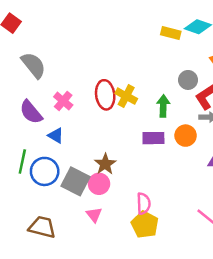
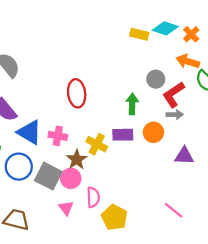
yellow cross: (126, 96) -> (97, 144), moved
pink cross: (63, 101) -> (58, 136), moved, turned -30
blue triangle: (56, 136) -> (29, 132), size x1.6
pink semicircle: (144, 204) -> (93, 197), moved

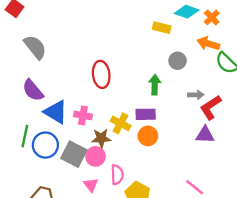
yellow rectangle: (139, 34) -> (162, 28), moved
red L-shape: (174, 94) -> (211, 107), moved
orange circle: (153, 132) -> (148, 136), moved
brown star: (77, 159) -> (101, 138), turned 30

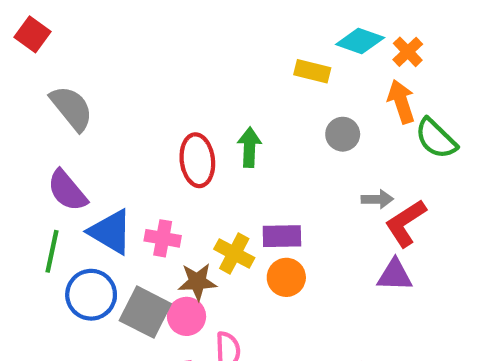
orange arrow: (208, 44) -> (401, 102), turned 55
green arrow: (155, 85) -> (249, 147), moved
green line: (25, 136) -> (52, 251), moved

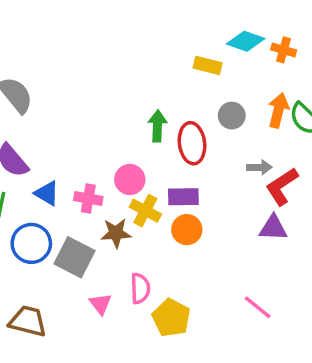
orange cross: (408, 52) -> (284, 50), turned -30
orange arrow: (401, 102) -> (278, 110), moved, turned 32
red ellipse: (197, 160) -> (192, 143), moved
blue triangle: (111, 232) -> (47, 193), size x0.7
pink circle: (187, 316) -> (130, 179), moved

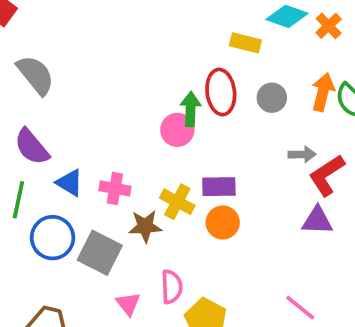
orange cross: (284, 50) -> (329, 26), turned 30
red ellipse: (192, 143) -> (221, 92), moved
pink circle: (130, 179) -> (177, 130), moved

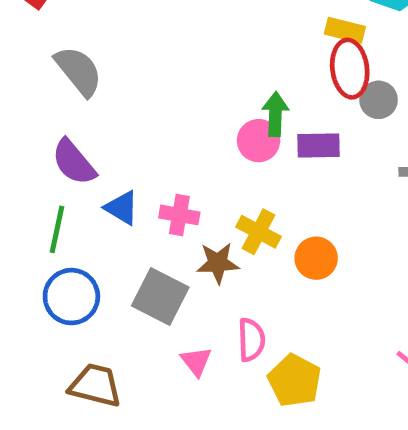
red ellipse: (221, 92) -> (350, 69), moved
purple rectangle: (219, 187) -> (319, 145), moved
blue circle: (53, 238) -> (71, 297), moved

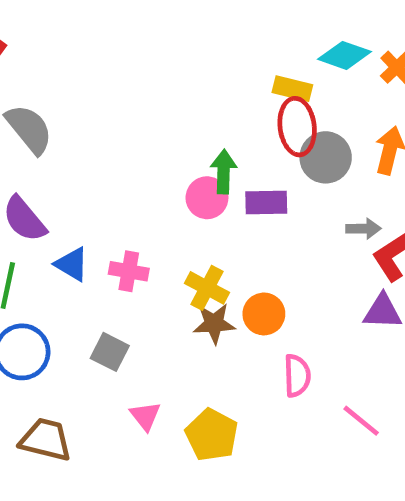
gray circle: (379, 100) -> (326, 157), size x1.4
brown star: (218, 263) -> (214, 323), moved
gray square: (160, 297) -> (110, 352), size x0.7
pink semicircle: (251, 340) -> (297, 376), moved
yellow pentagon: (295, 381) -> (212, 435), moved

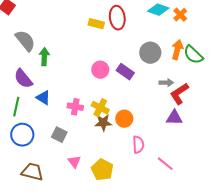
yellow rectangle: (292, 89) -> (96, 24), moved
red ellipse: (297, 127) -> (117, 18), moved
green arrow: (224, 172) -> (44, 57), moved
purple rectangle: (266, 202) -> (125, 72), turned 36
pink cross: (129, 271) -> (75, 107), moved

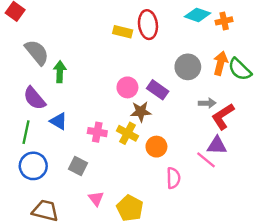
orange cross: (180, 15) -> (224, 21), turned 32
brown star: (103, 123) -> (141, 112), moved
pink line: (165, 164) -> (206, 160), moved

